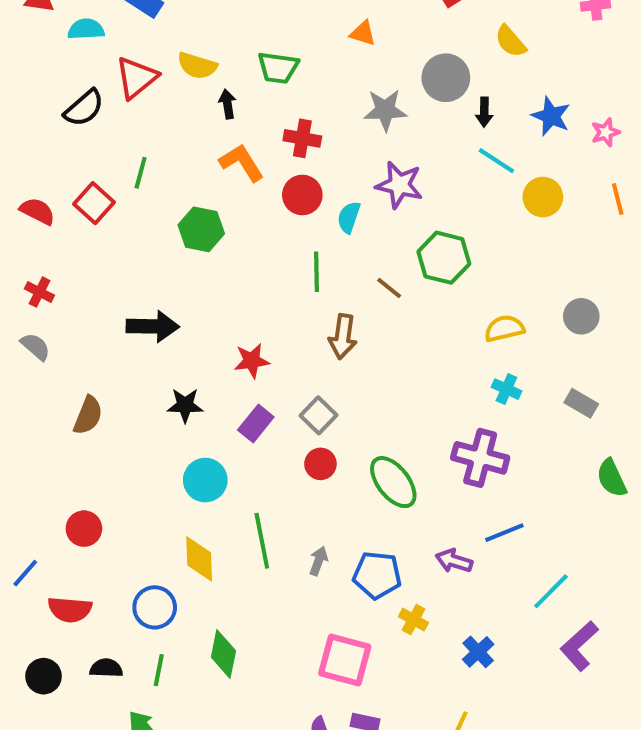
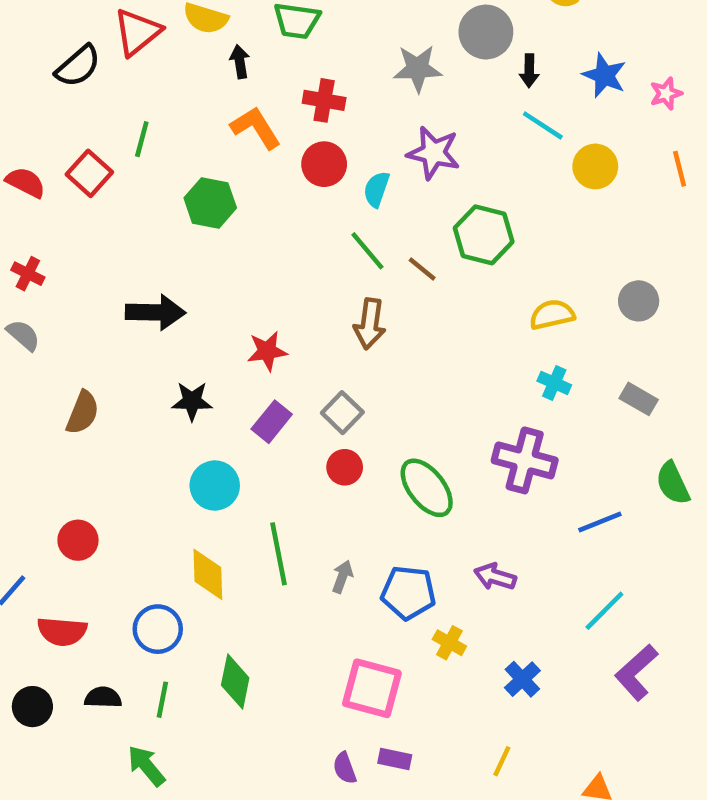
green line: (316, 272) -> (367, 251), moved, turned -39
blue line: (504, 533) -> (600, 522), moved

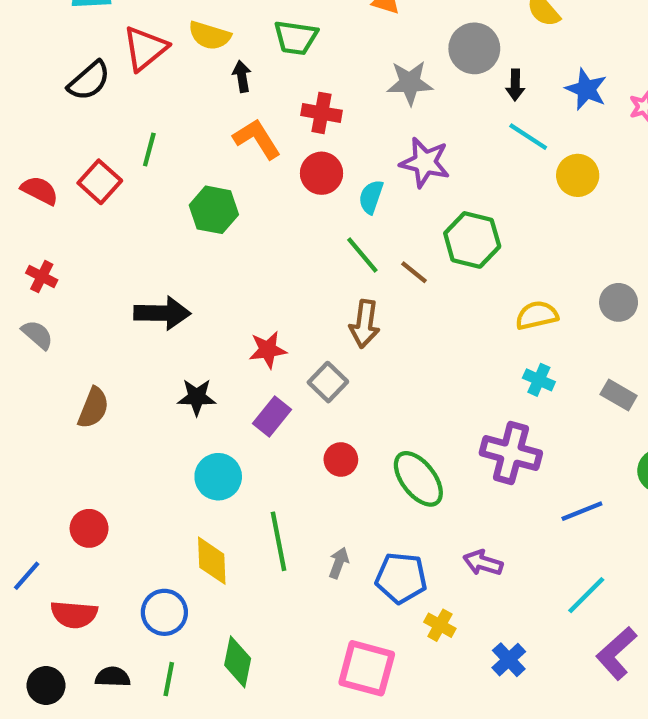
gray square: (342, 413) -> (328, 382), moved

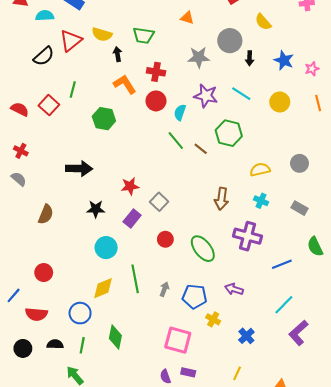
cyan line: (528, 137) -> (241, 94), moved
brown arrow: (365, 324) -> (221, 199), moved
yellow diamond: (212, 561) -> (103, 288), turned 70

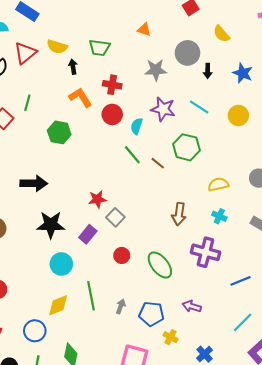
red star: (130, 186) -> (97, 199), moved
black star: (96, 209) -> (51, 225), size x1.5

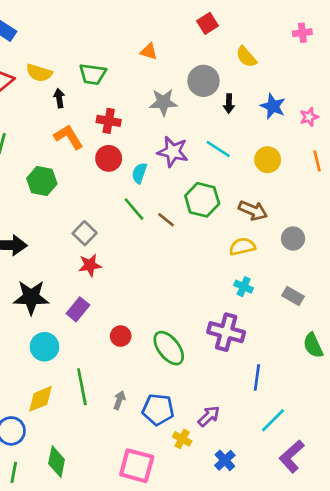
brown arrow: (179, 214) -> (253, 210), moved, turned -75
gray square: (115, 217) -> (85, 233), moved
blue line: (241, 281) -> (257, 377), moved, turned -60
purple arrow: (192, 306) -> (209, 416), moved, turned 120

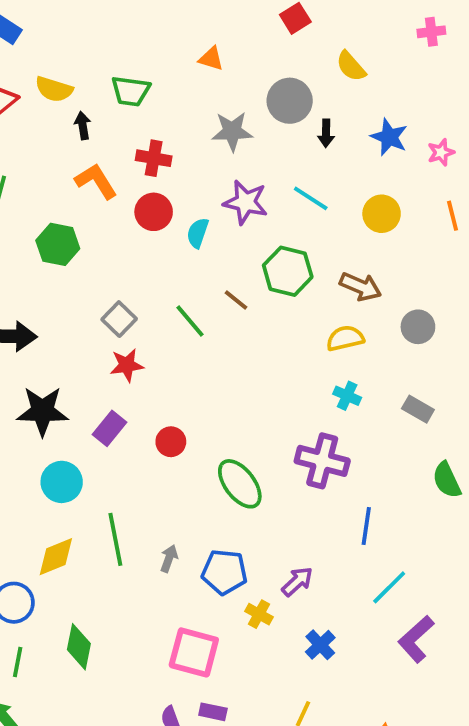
green line: (134, 209) -> (190, 321), moved
red circle: (121, 336) -> (171, 442), moved

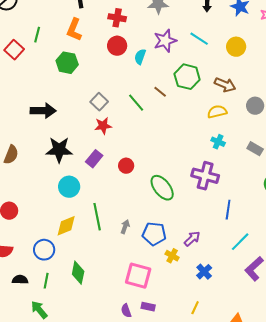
orange L-shape: (96, 181) -> (74, 30), moved, turned -125
purple star: (246, 202) -> (165, 41), turned -30

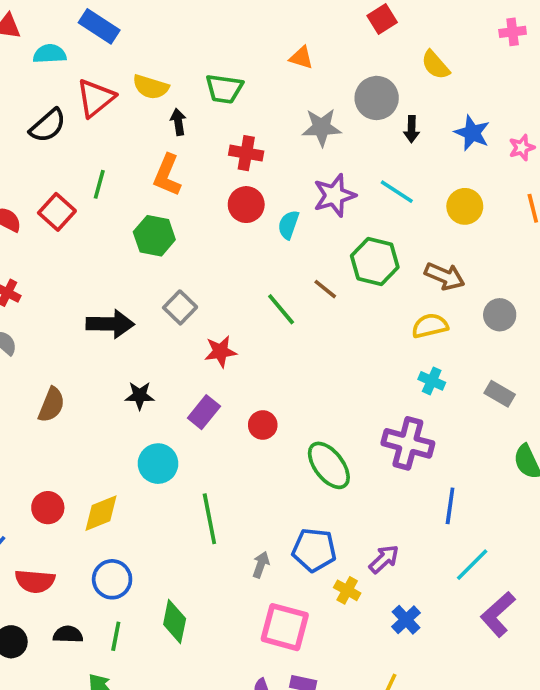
gray square: (99, 102) -> (180, 307), moved
black star: (59, 150) -> (140, 396), size x0.6
yellow diamond: (66, 226) -> (101, 513), moved
gray arrow: (125, 227) -> (261, 565), moved

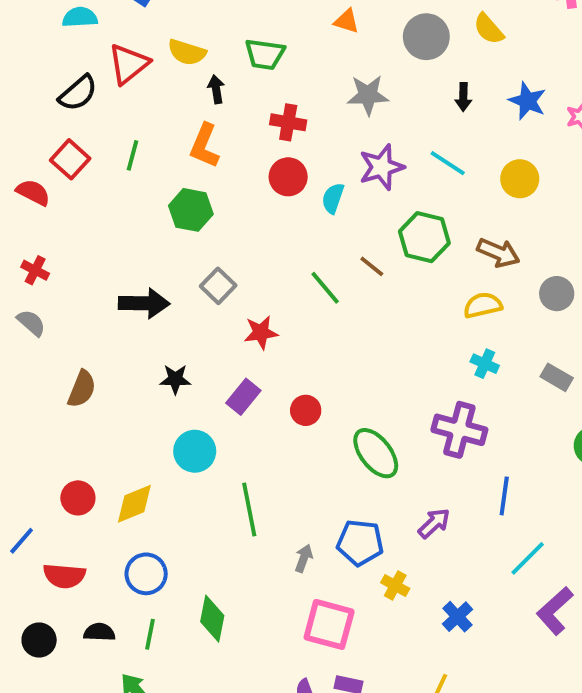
gray circle: (377, 98) -> (426, 37), moved
red square: (57, 212) -> (70, 159), moved
purple arrow: (384, 559) -> (434, 523), moved

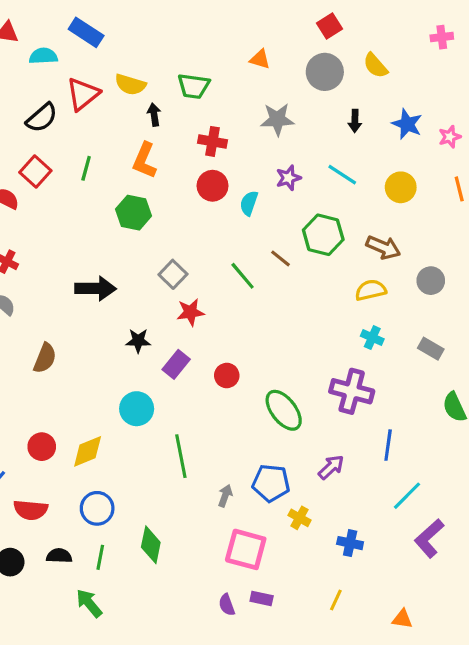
purple star: (382, 167) -> (288, 178), size x0.7
gray square: (218, 286) -> (173, 274), moved
black star: (175, 379) -> (138, 341), moved
blue cross: (457, 617) -> (350, 543), turned -35

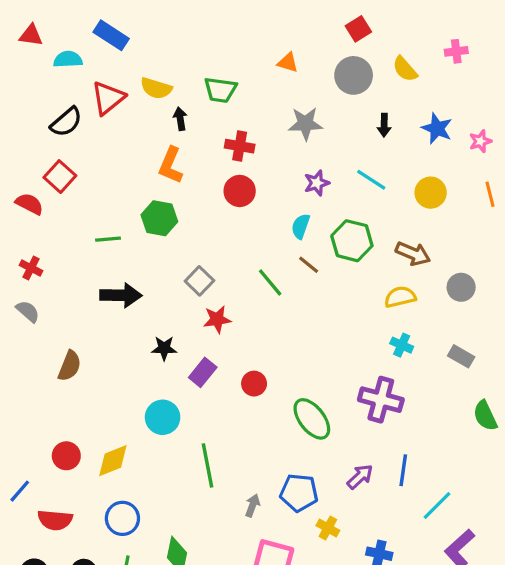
pink cross: (442, 37) -> (456, 51), moved
green line: (86, 168) -> (108, 239), moved, turned 70
cyan semicircle: (249, 203) -> (301, 226), moved
blue line: (388, 445) -> (403, 470), moved

